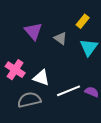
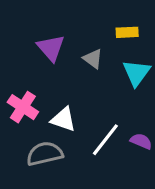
yellow rectangle: (83, 21) -> (127, 32), turned 48
white line: (69, 91) -> (105, 140), turned -30

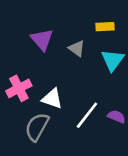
pink cross: (23, 107) -> (19, 88), turned 30
gray semicircle: (45, 154) -> (37, 127), turned -48

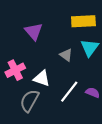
yellow rectangle: (105, 27) -> (83, 21), size x1.6
gray triangle: (77, 49) -> (66, 55), moved

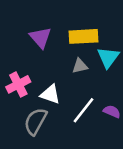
yellow rectangle: (83, 21) -> (84, 36), moved
gray triangle: (66, 55) -> (80, 66), turned -48

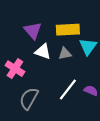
pink cross: (18, 84) -> (15, 69), turned -30
white triangle: (50, 94) -> (43, 52), moved

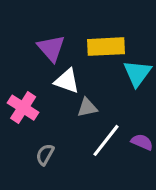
gray triangle: (65, 54) -> (87, 108), moved
gray semicircle: (29, 99) -> (45, 155), size x0.6

